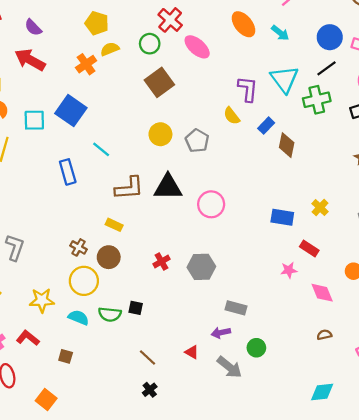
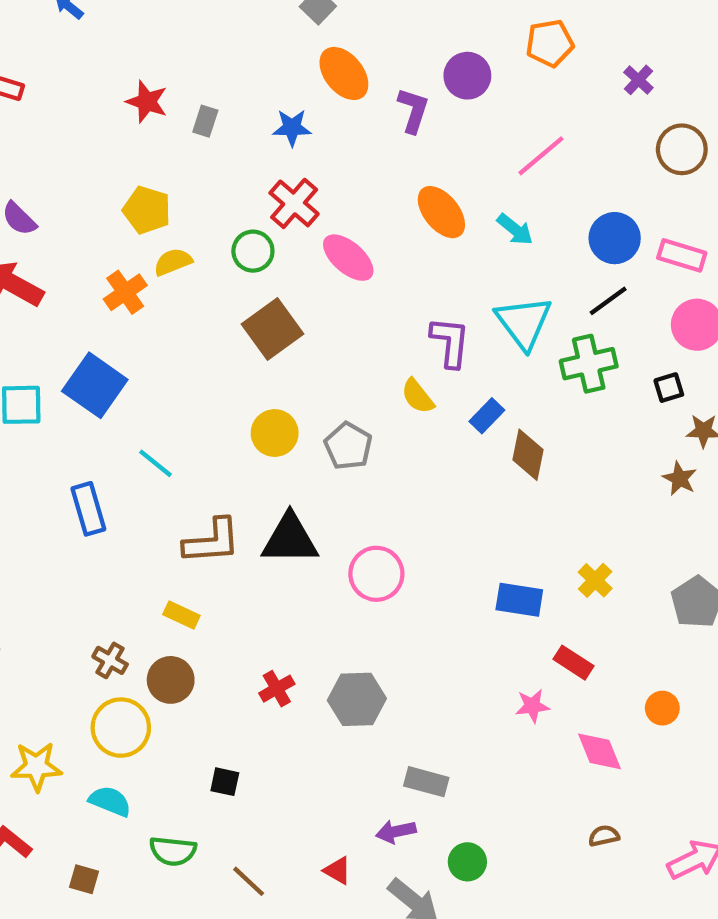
green semicircle: (110, 314) -> (173, 851), moved

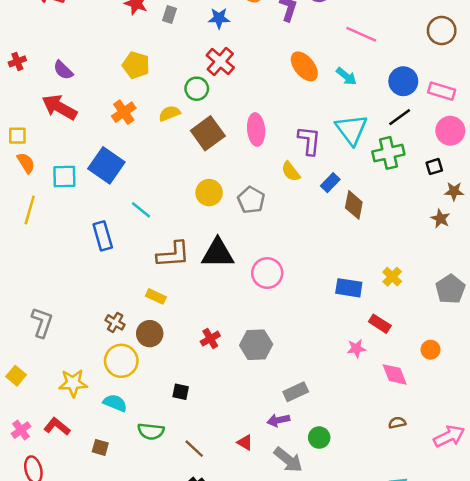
pink line: (541, 156) -> (361, 34), turned 64
pink ellipse: (348, 258) -> (256, 129), moved, turned 44
yellow semicircle: (173, 262) -> (169, 113), moved
gray rectangle: (426, 782) -> (296, 392), turned -40

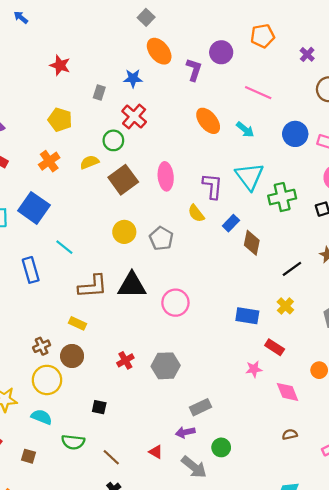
gray rectangle: (169, 14) -> (99, 93), moved
black line: (400, 117) -> (292, 269), moved
brown cross: (115, 322) -> (42, 346), turned 35

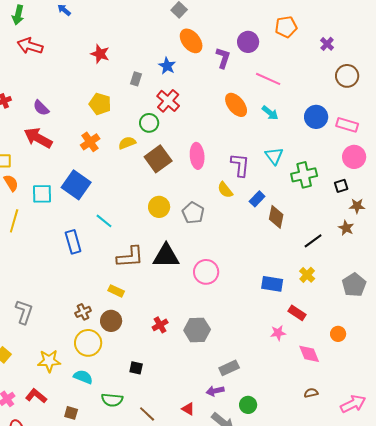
blue star: (133, 78) -> (167, 66), turned 30
pink line: (258, 93) -> (268, 79), moved
cyan triangle: (249, 176) -> (274, 156), size x0.7

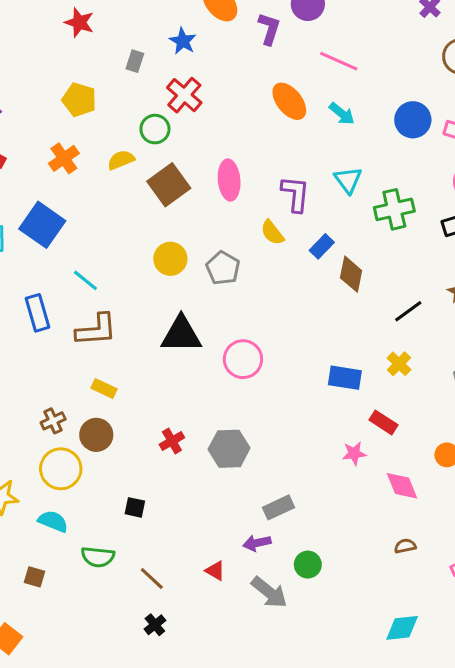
brown L-shape: (130, 257) -> (96, 330), moved

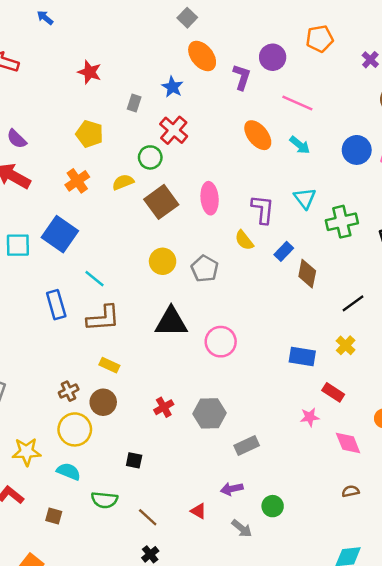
gray rectangle: (278, 507) -> (247, 446), moved
gray arrow: (269, 592) -> (242, 528), size x0.7

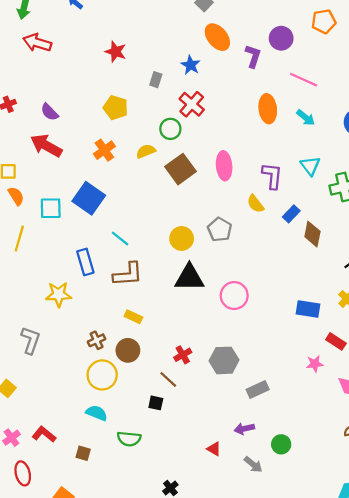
orange ellipse: (258, 135) -> (268, 109), turned 32
yellow circle: (163, 261) -> (182, 238), moved
yellow star: (27, 452) -> (59, 294), moved
brown line: (148, 517) -> (168, 379), moved

